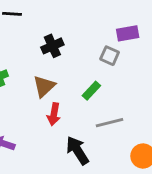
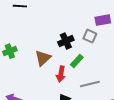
black cross: (52, 46) -> (66, 41), moved
red arrow: (54, 114) -> (61, 74), moved

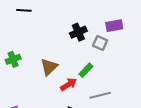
black cross: (66, 41) -> (78, 32), moved
red arrow: (61, 74) -> (69, 84), turned -133

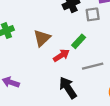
gray square: (100, 43) -> (93, 14), turned -32

